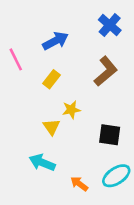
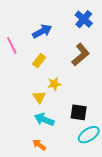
black square: (110, 135) -> (79, 112), moved
cyan arrow: (42, 163) -> (44, 119), moved
orange arrow: (79, 184) -> (39, 145), moved

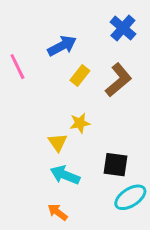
yellow rectangle: (39, 61) -> (80, 76), moved

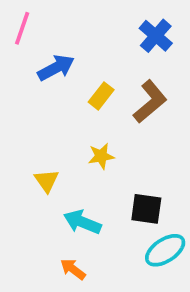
blue arrow: (62, 46) -> (56, 68), moved
pink line: (17, 67) -> (22, 28), moved, turned 45
yellow triangle: (58, 142) -> (47, 181), moved

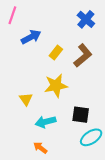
yellow star: (101, 156) -> (56, 86), size x1.6
cyan arrow: (82, 222) -> (46, 122), turned -36

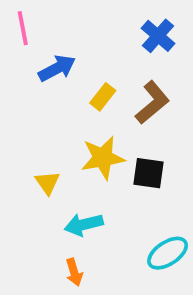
pink line: (12, 15) -> (23, 28), turned -30
black square: (81, 115) -> (148, 173), moved
orange arrow: (40, 148) -> (74, 272), turned -144

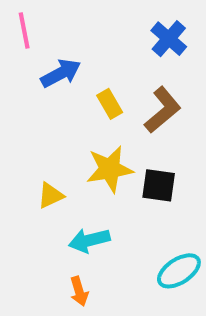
yellow rectangle: (103, 97) -> (110, 104), turned -68
yellow triangle: (47, 183) -> (51, 196), turned 40

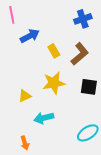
blue cross: (169, 39) -> (83, 19), turned 30
black square: (159, 185) -> (89, 87), moved
orange arrow: (79, 291) -> (25, 143), moved

